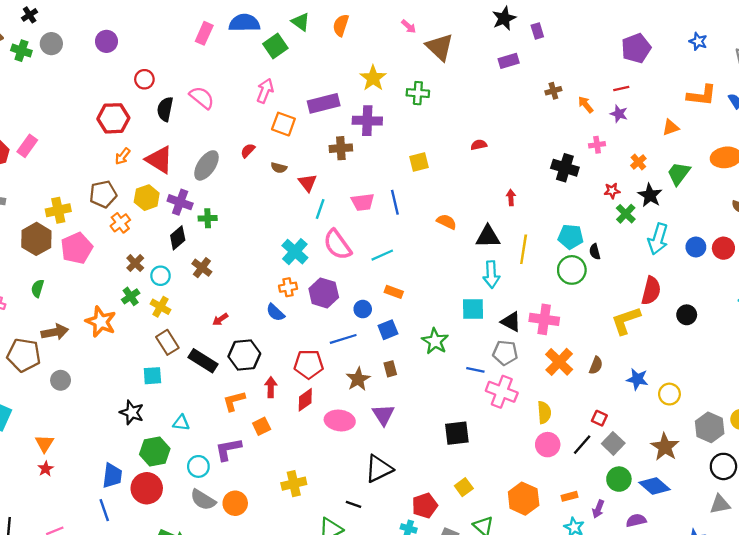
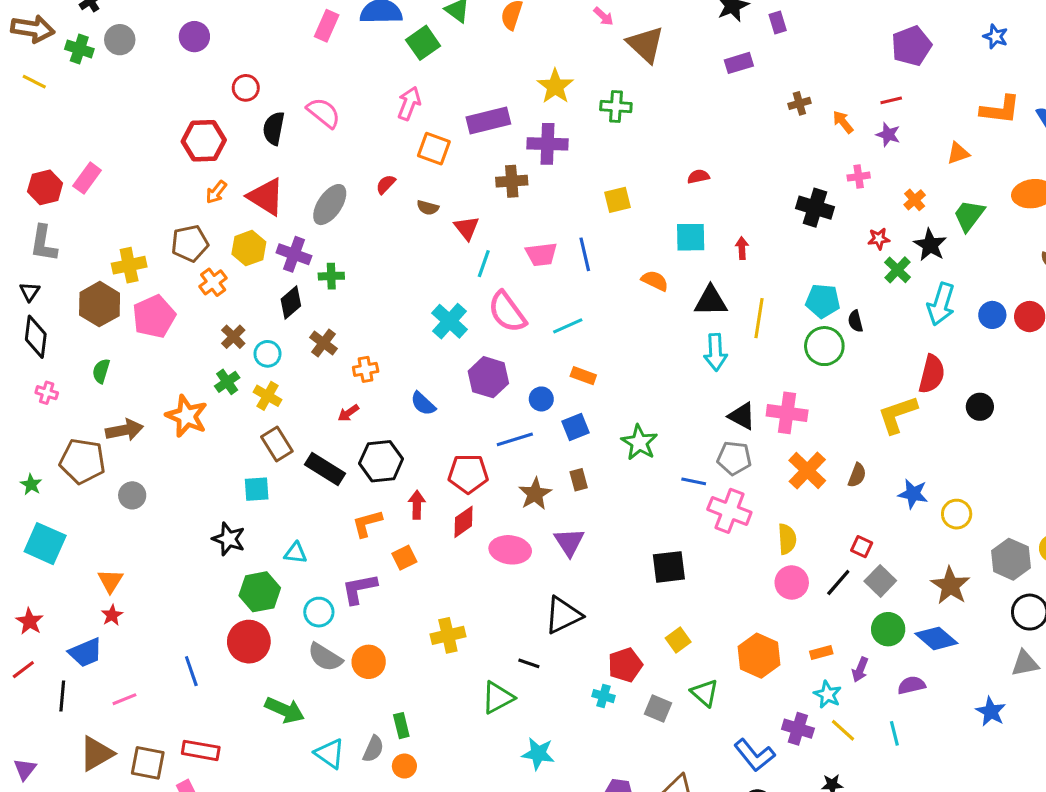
orange cross: (288, 287) -> (366, 369), moved
cyan square: (473, 309) -> (691, 237), moved
blue trapezoid: (112, 476) -> (86, 652), moved, turned 60

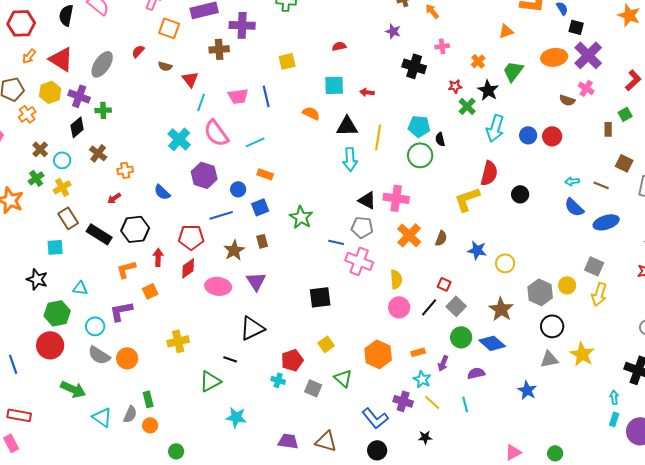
purple star: (888, 135) -> (393, 31), moved
red arrow: (742, 248) -> (367, 92), turned -80
yellow cross: (268, 396) -> (62, 187), turned 30

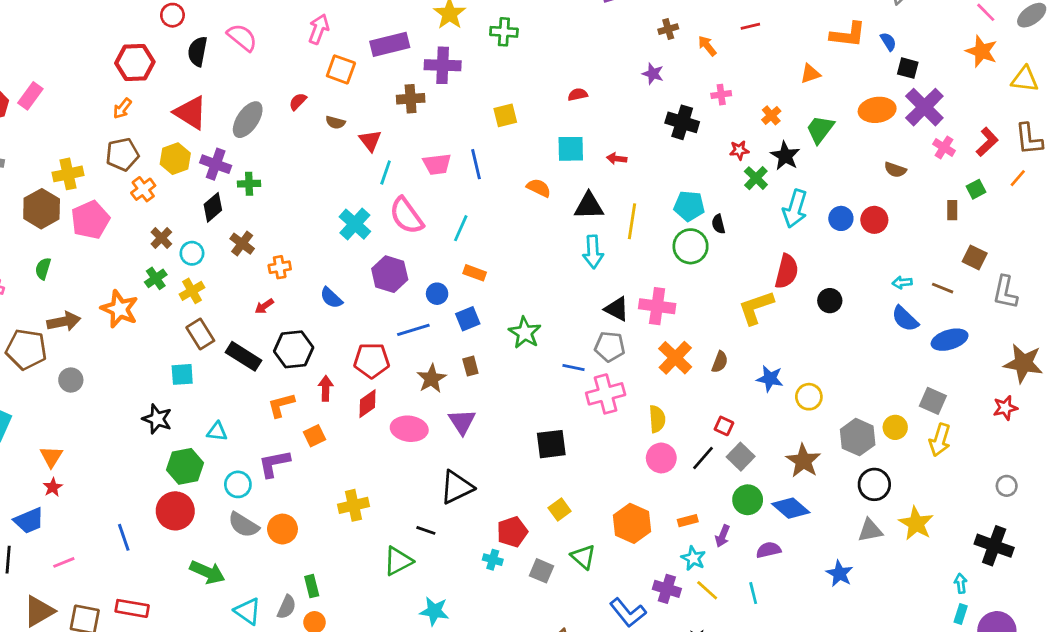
orange arrow: (29, 56) -> (122, 108), moved
pink cross: (586, 88) -> (944, 147), moved
cyan line: (255, 142) -> (461, 228), turned -42
pink cross: (359, 261) -> (606, 394), turned -36

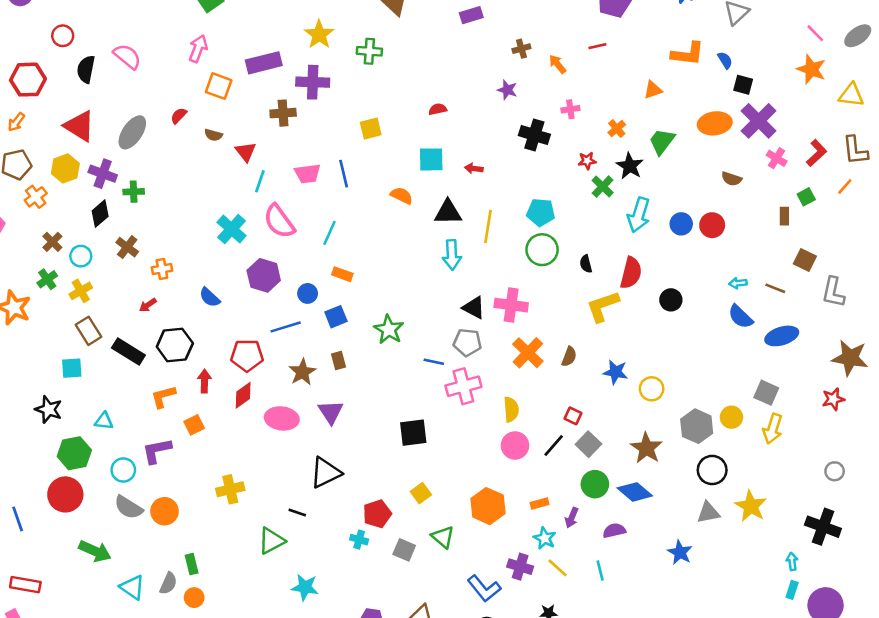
black semicircle: (718, 224) -> (586, 264), moved

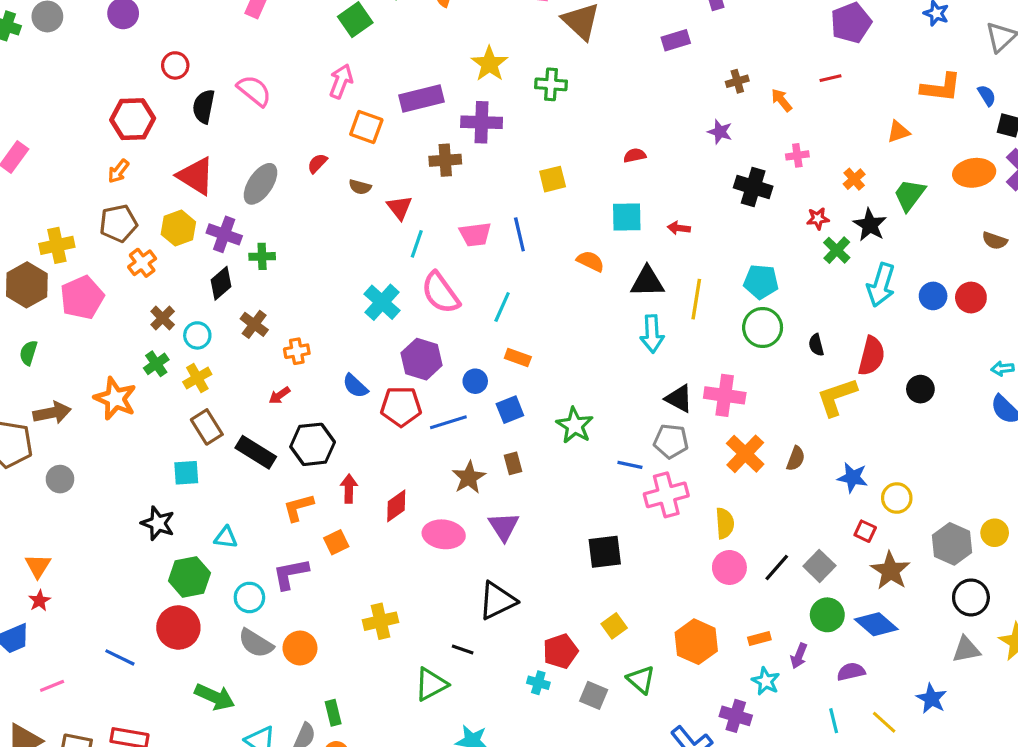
red pentagon: (247, 355) -> (401, 406), moved
red square: (573, 416) -> (865, 531), moved
blue line: (18, 519) -> (120, 657), turned -45
yellow line: (558, 568) -> (884, 722), moved

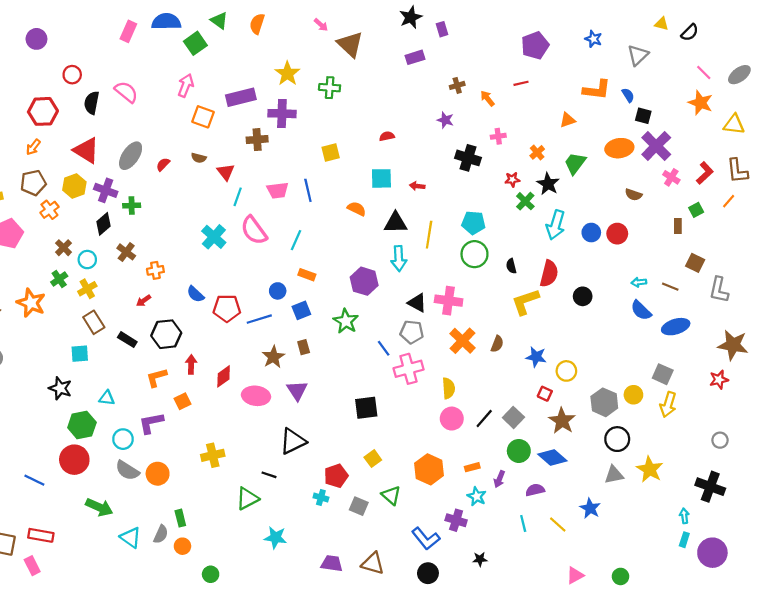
red semicircle: (317, 163) -> (163, 164), moved
purple hexagon: (422, 359) -> (364, 281), moved
black rectangle: (256, 452) -> (127, 340), size x0.7
blue line: (630, 465) -> (384, 348), turned 42

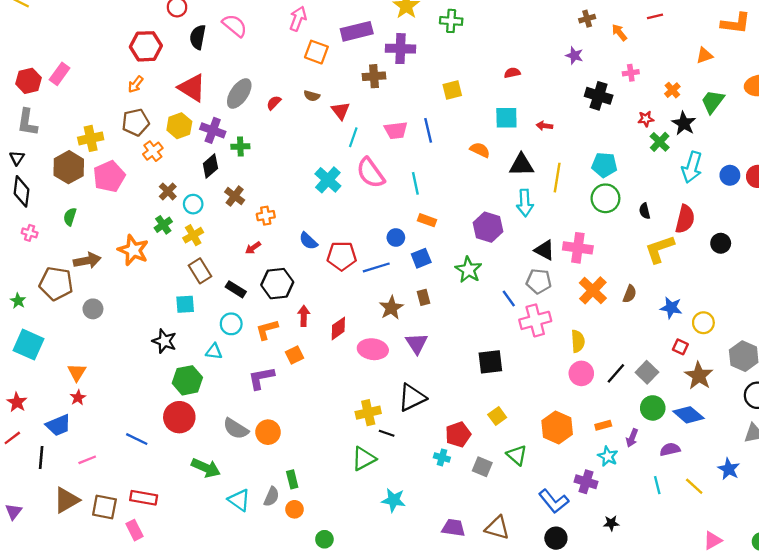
cyan line: (296, 240) -> (415, 183), turned -36
cyan circle: (123, 439) -> (231, 324), moved
yellow cross: (213, 455) -> (368, 413), moved

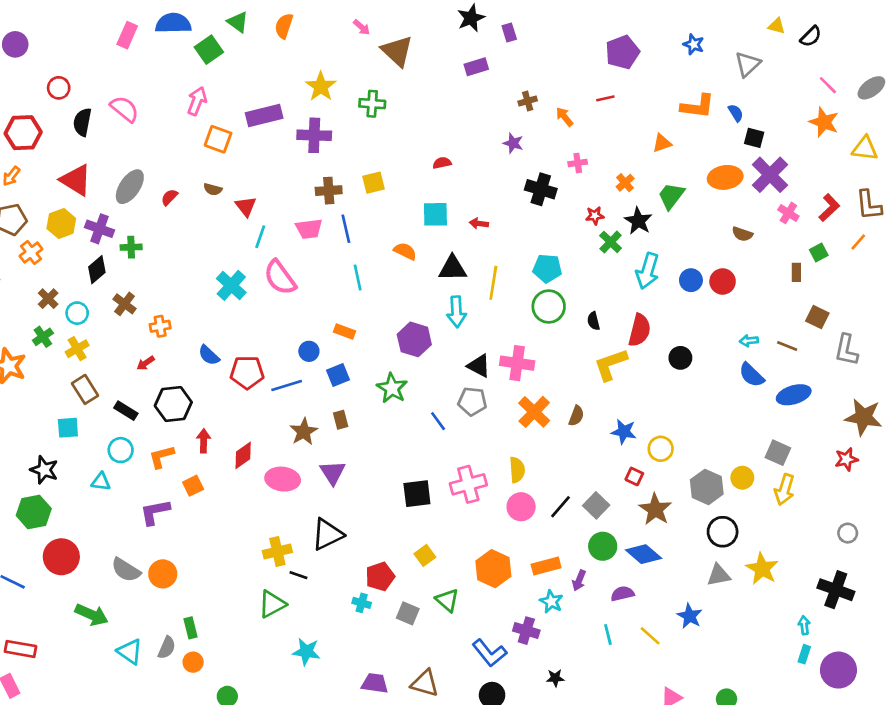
brown cross: (374, 76) -> (329, 191), moved
cyan line: (415, 183) -> (358, 278), moved
pink cross: (535, 320) -> (468, 484), moved
green hexagon: (187, 380) -> (34, 512), moved
orange rectangle: (603, 425) -> (546, 566), size x1.5

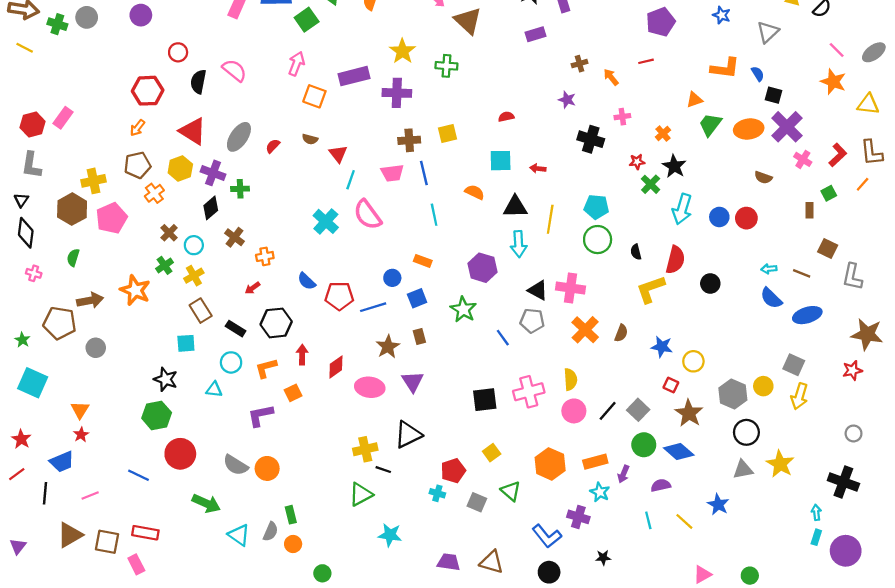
green trapezoid: (671, 196) -> (710, 124), moved

